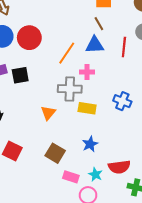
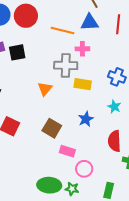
orange line: (67, 53) -> (62, 30), turned 70
red semicircle: (119, 167) -> (114, 141), turned 95
cyan star: (95, 174) -> (114, 107), moved

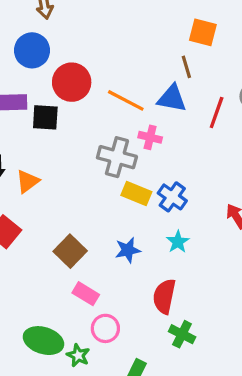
red circle: (26, 16) -> (72, 82), moved
blue cross: (117, 77) -> (172, 197), moved
orange triangle: (45, 89) -> (28, 181), moved

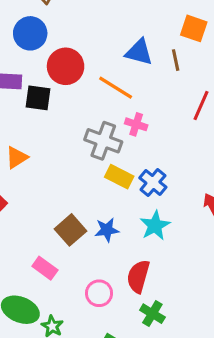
blue triangle: (172, 98) -> (139, 52), moved
cyan star: (178, 242) -> (155, 226), size x1.4
brown square: (70, 251) -> (70, 230), moved
pink rectangle: (86, 294) -> (45, 268), moved
pink circle: (105, 328) -> (99, 293), moved

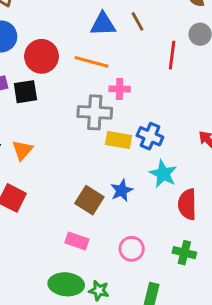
red semicircle: (138, 276) -> (187, 204), moved

